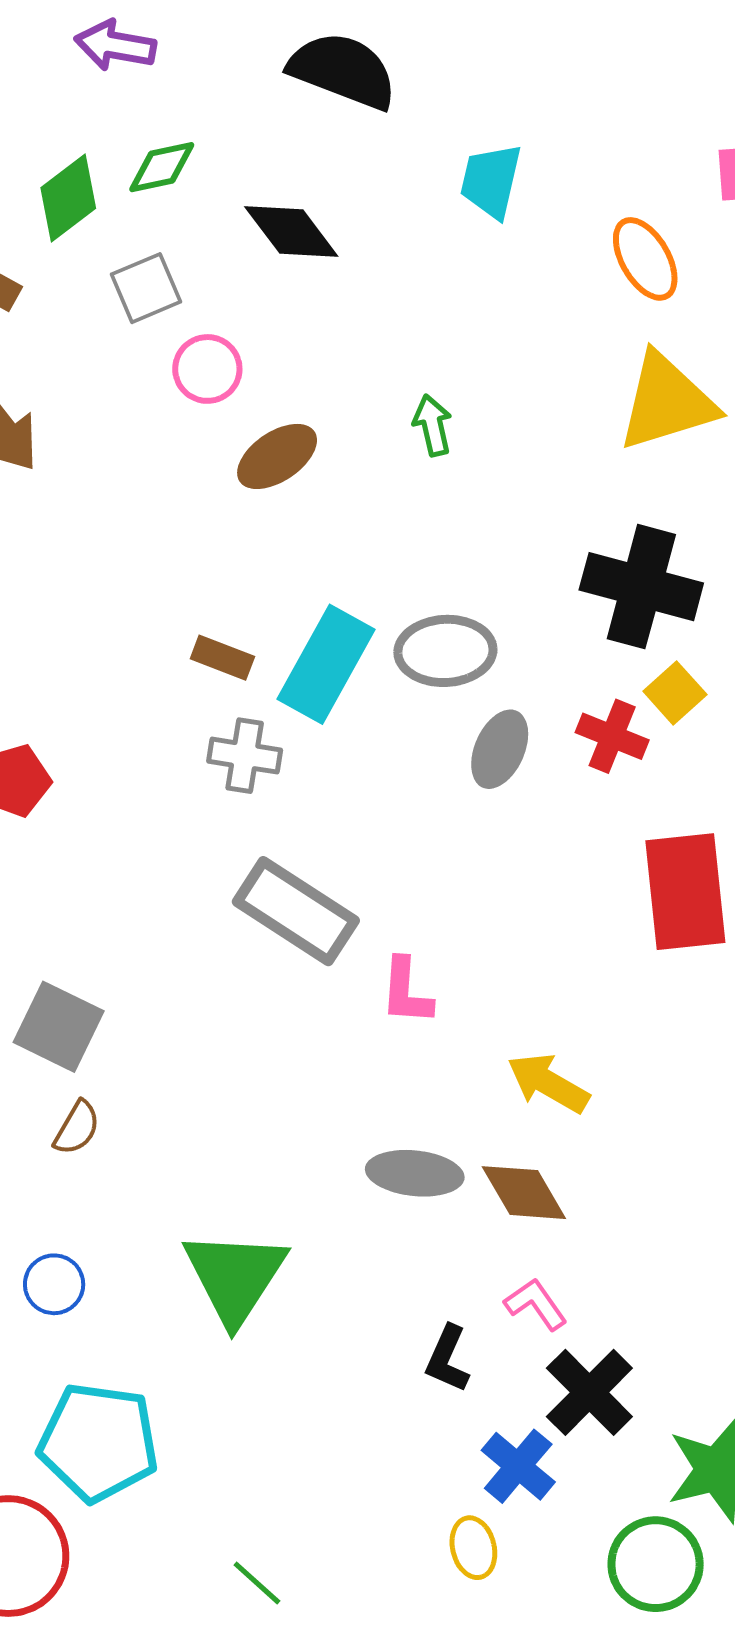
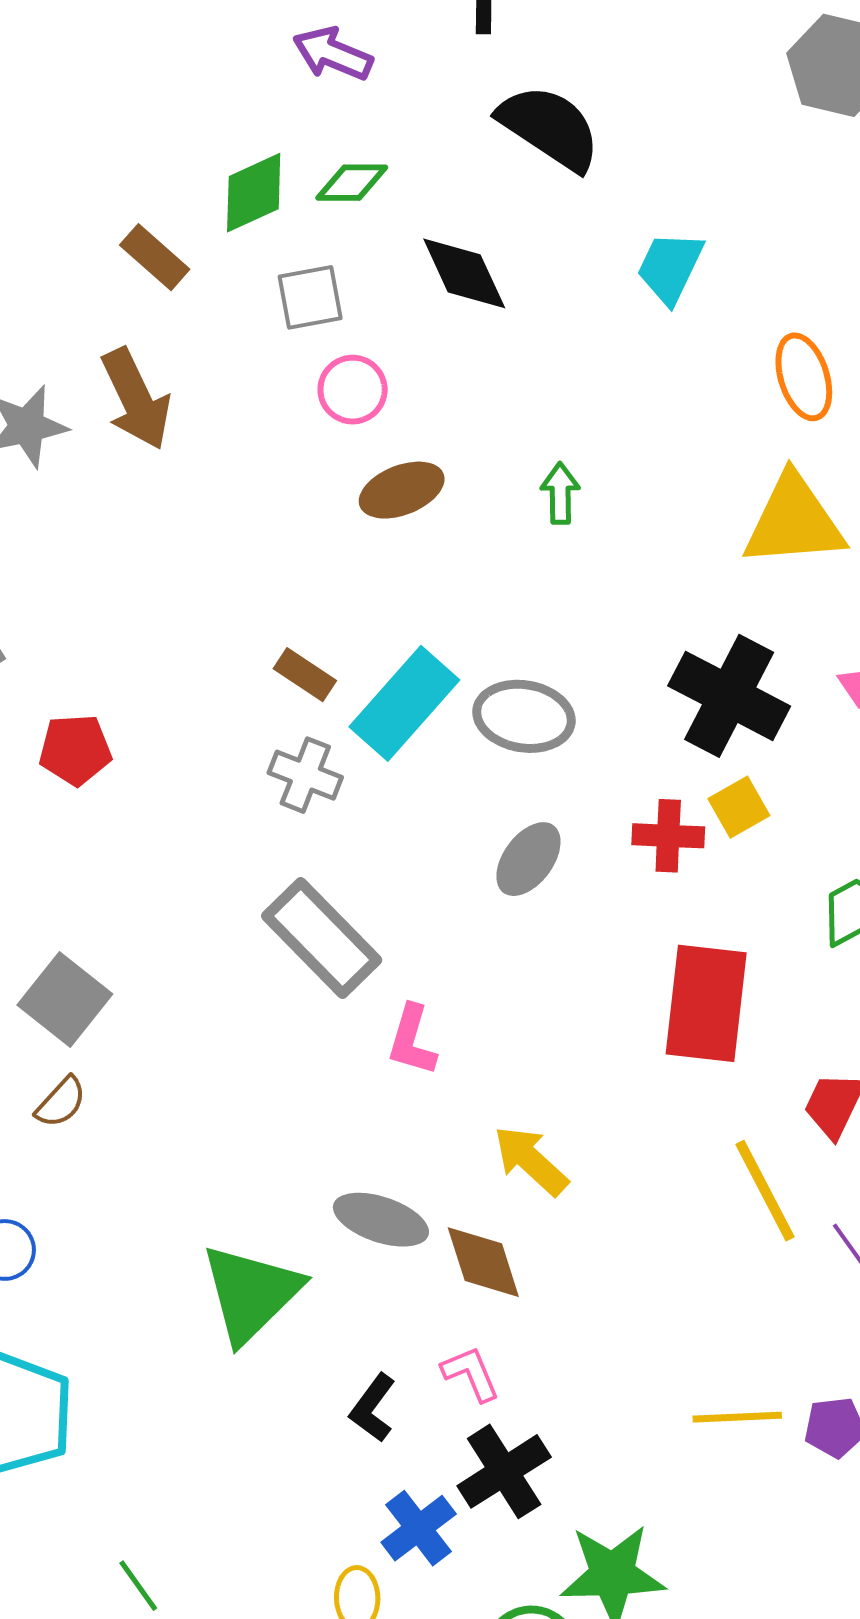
red cross: (612, 736) -> (668, 836), turned -32
gray ellipse: (500, 749) -> (528, 859), moved
green triangle: (235, 1277) -> (251, 1293), moved

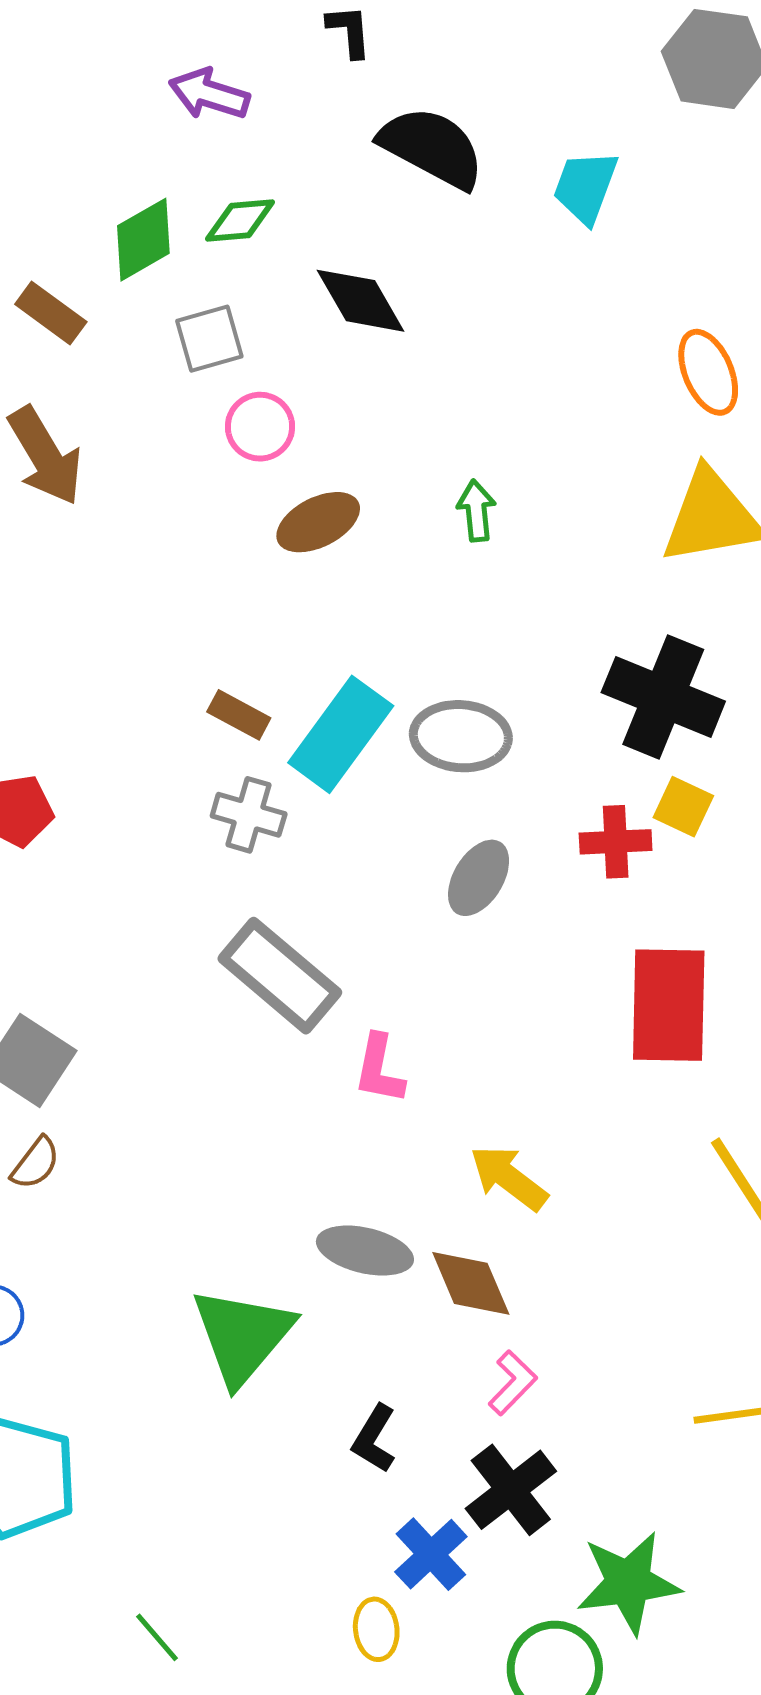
cyan trapezoid: (670, 267) -> (585, 187), moved
yellow square: (739, 807) -> (683, 807), turned -30
pink L-shape: (471, 1374) -> (513, 1383), moved, turned 72

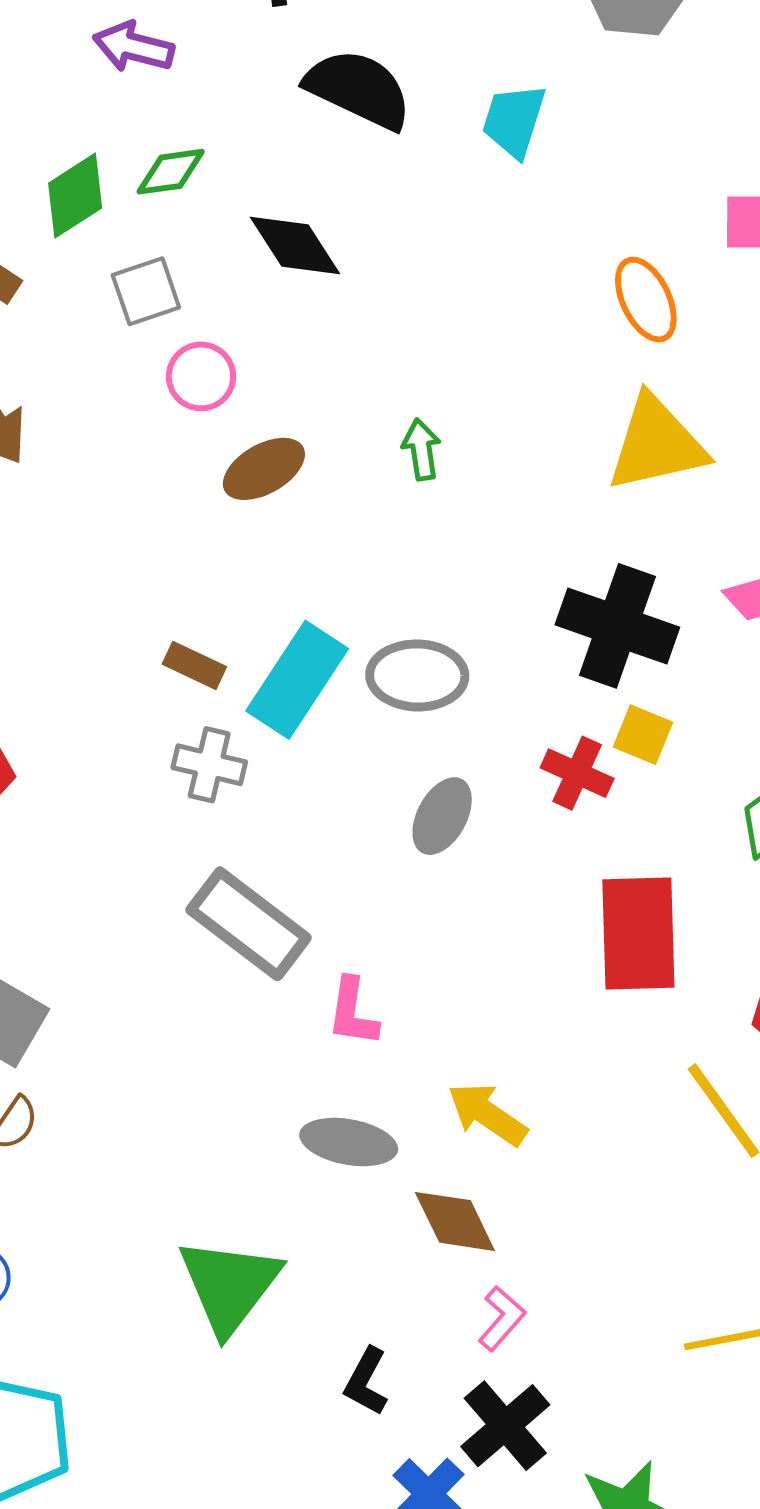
red cross: (616, 842) -> (577, 773), turned 30
gray ellipse: (365, 1251) -> (349, 1142), moved

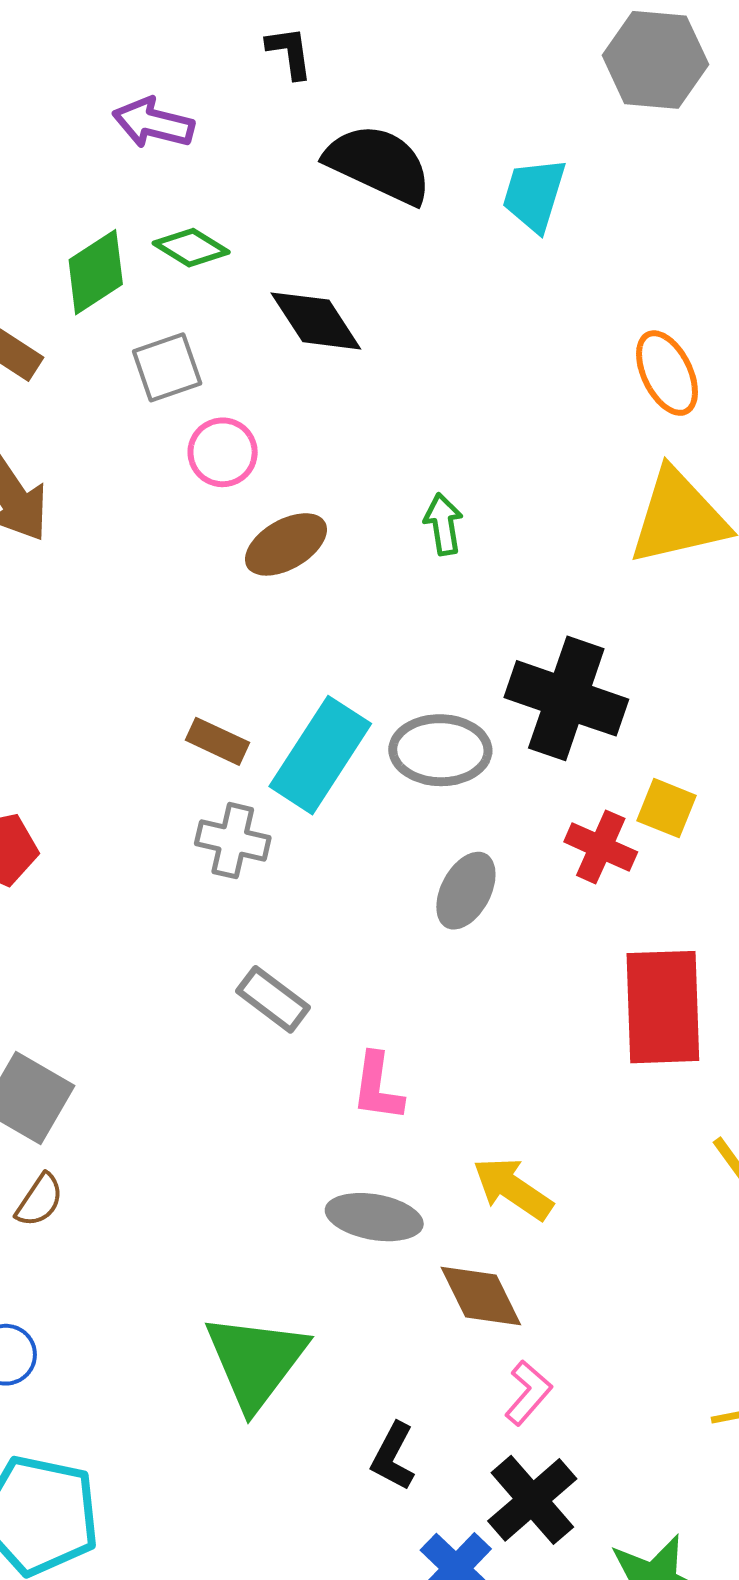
green diamond: (171, 172) -> (191, 248), turned 40
black cross: (617, 626) -> (566, 698), moved
gray rectangle: (249, 924) -> (273, 999), size x0.6

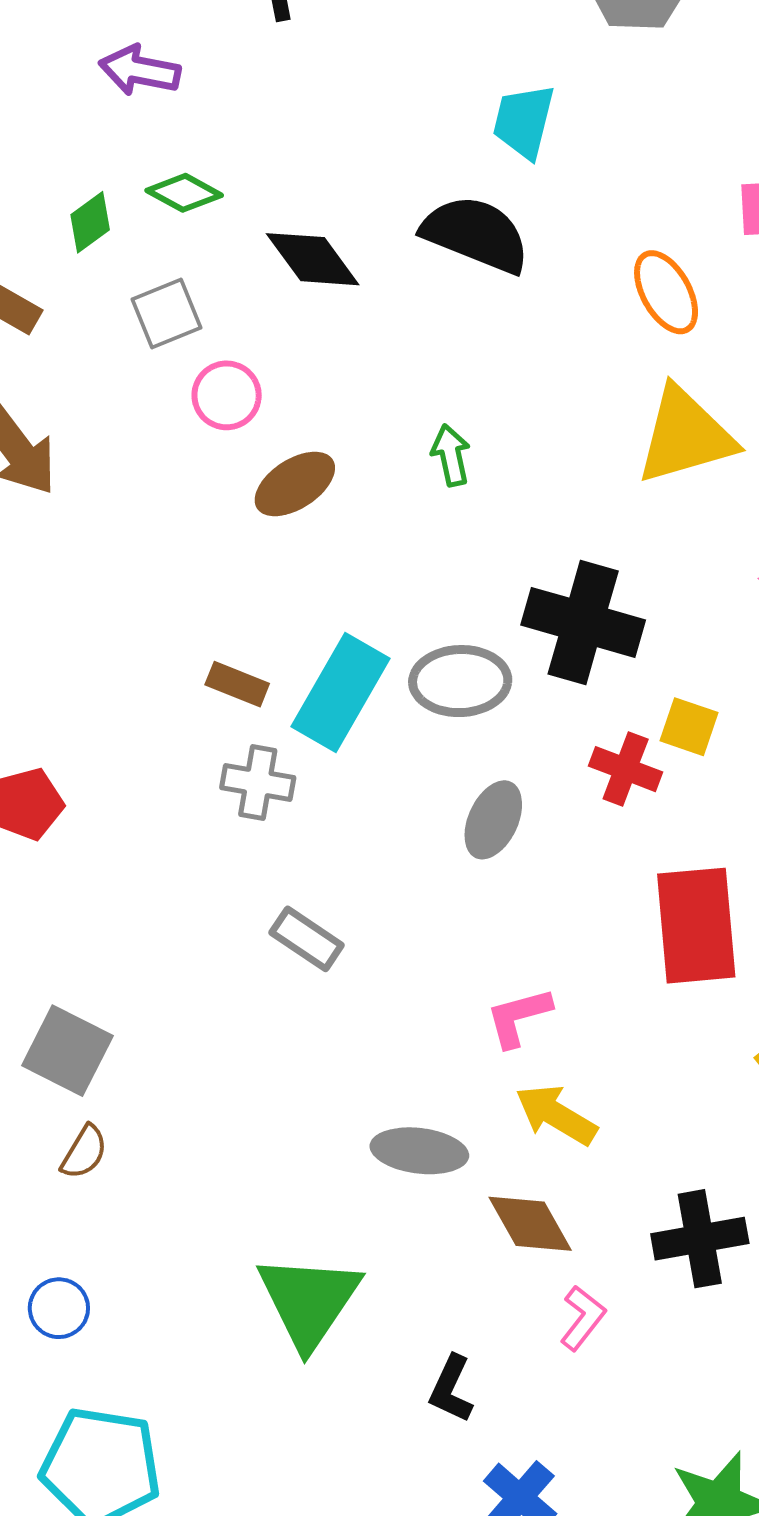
black semicircle: (379, 164) -> (476, 234), moved
green diamond: (96, 272) -> (90, 222), size x0.7
pink L-shape: (377, 1087) -> (519, 1017), moved, turned 70
black cross: (532, 1500) -> (700, 1239), moved, turned 34

